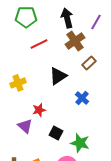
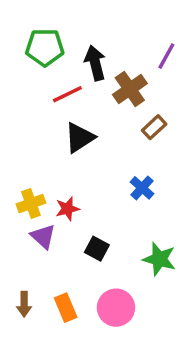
black arrow: (67, 18) -> (95, 63), moved
black triangle: (58, 76) -> (80, 138), moved
yellow cross: (18, 83) -> (31, 204), moved
green star: (80, 143) -> (159, 259), moved

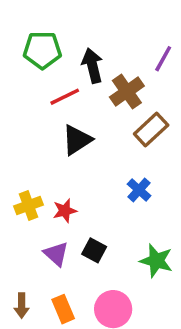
brown rectangle: (154, 127) -> (151, 129), size x1.4
purple triangle: (43, 236) -> (56, 254), moved

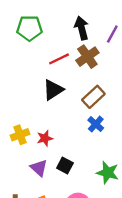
black arrow: (92, 66) -> (82, 28), moved
red line: (65, 97) -> (59, 59), moved
brown rectangle: (151, 129) -> (93, 97), moved

